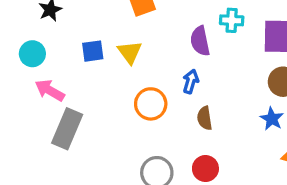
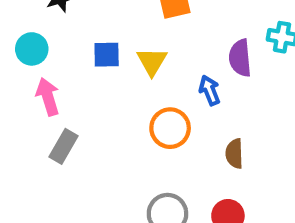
blue arrow: (191, 81) -> (210, 90), moved, turned -45
pink arrow: (50, 90) -> (48, 97), turned 36
gray rectangle: (67, 129) -> (64, 146), size x0.7

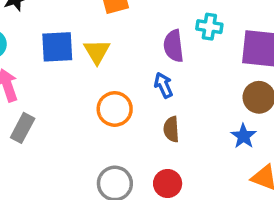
blue square: (107, 55) -> (57, 47), size x1.4
blue arrow: (210, 90) -> (164, 85), moved

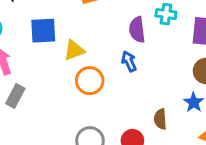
yellow triangle: (97, 51) -> (74, 50), moved, turned 40
brown semicircle: (171, 129) -> (160, 119), moved

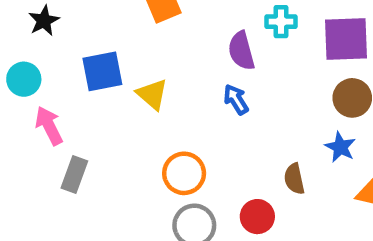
yellow triangle: (74, 50) -> (152, 94), turned -50
orange circle: (90, 81) -> (184, 173), moved

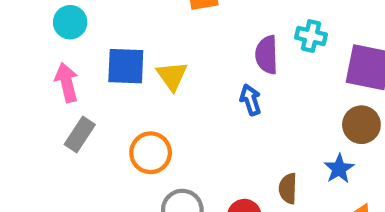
blue square: (102, 71) -> (126, 66), moved
cyan circle: (24, 79) -> (70, 22), moved
orange circle: (184, 173) -> (151, 153), moved

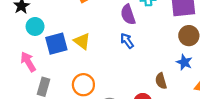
cyan circle: (70, 22) -> (35, 26), moved

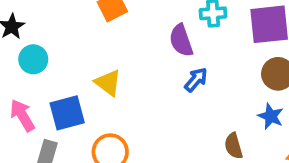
blue arrow: (127, 41) -> (196, 80), moved, turned 77
blue square: (56, 44) -> (67, 113), moved

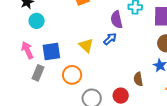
blue arrow: (196, 80) -> (110, 39), moved
yellow triangle: (108, 83) -> (86, 46), moved

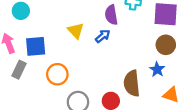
yellow triangle: (86, 46) -> (76, 31), moved
brown semicircle: (138, 79) -> (132, 83), size x1.6

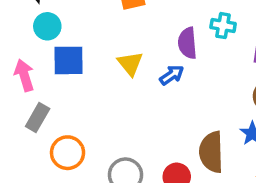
blue square: (36, 46) -> (68, 60), moved
orange circle: (57, 74) -> (68, 153), moved

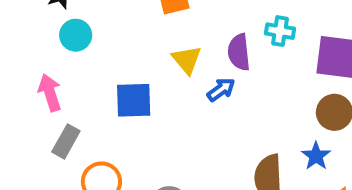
blue square: (68, 60) -> (134, 100), moved
yellow triangle: (130, 64) -> (187, 60), moved

